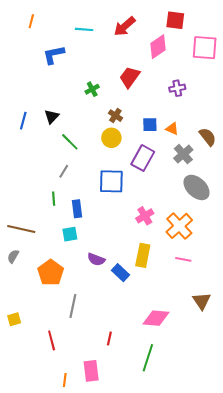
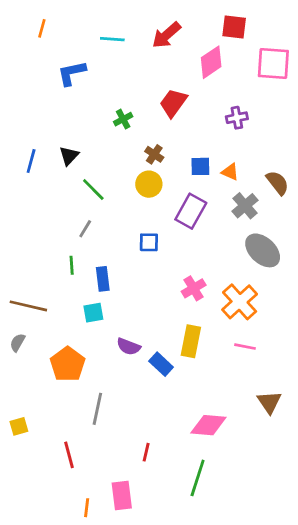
blue square: (111, 181) -> (149, 242), size x0.6

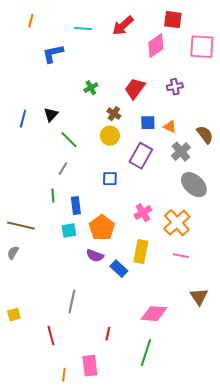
red trapezoid: (173, 103) -> (135, 89), moved
orange pentagon: (68, 364) -> (102, 228), moved

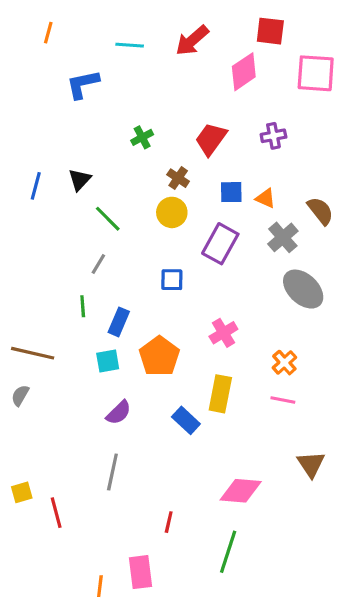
blue rectangle: (76, 206) -> (119, 322), turned 30
orange cross: (177, 223) -> (284, 363), moved, size x0.6
purple semicircle: (95, 256) -> (119, 413), moved, turned -66
red line: (51, 336) -> (56, 513), moved

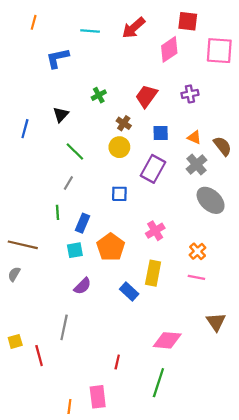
black triangle: (80, 180) -> (61, 115), moved
orange triangle: (266, 198) -> (194, 137), moved
gray line: (112, 472) -> (64, 327), moved

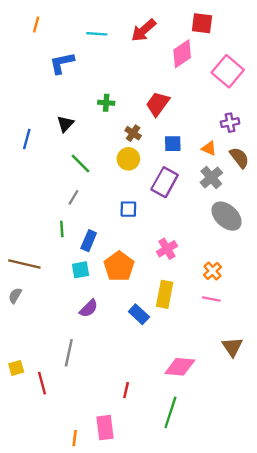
pink square: (219, 51) -> (228, 71), moved, turned 36
purple cross: (190, 94) -> (230, 123), moved
green cross: (99, 95) -> (106, 103), turned 32

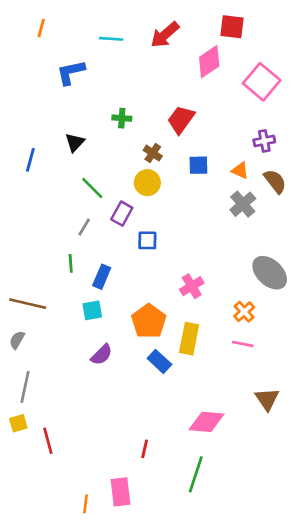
purple rectangle: (165, 182) -> (122, 214), moved, size x0.7
gray ellipse: (227, 216) -> (270, 273), moved
orange pentagon: (119, 266) -> (149, 321), moved
gray line: (69, 353) -> (25, 387), moved

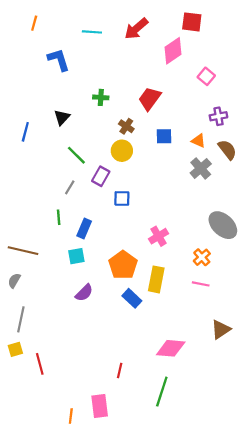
blue L-shape: (71, 72) -> (59, 60), turned 85
pink square: (262, 82) -> (206, 76), moved, size x0.6
brown triangle: (267, 399) -> (221, 329), turned 30

